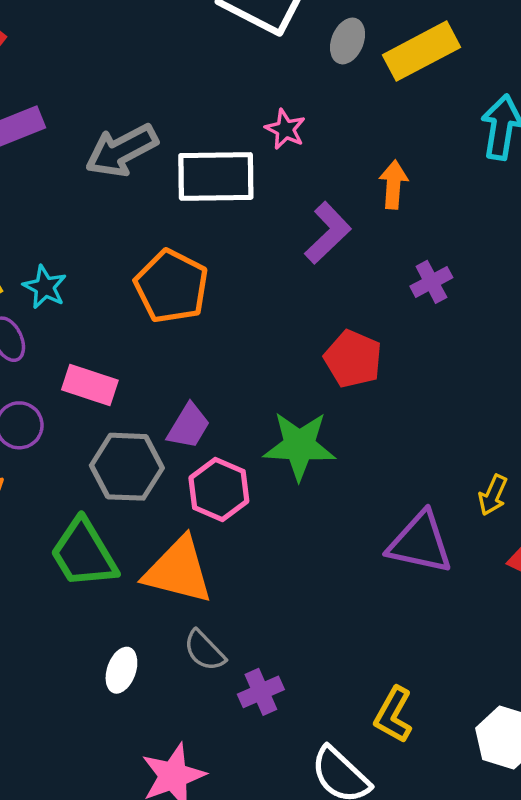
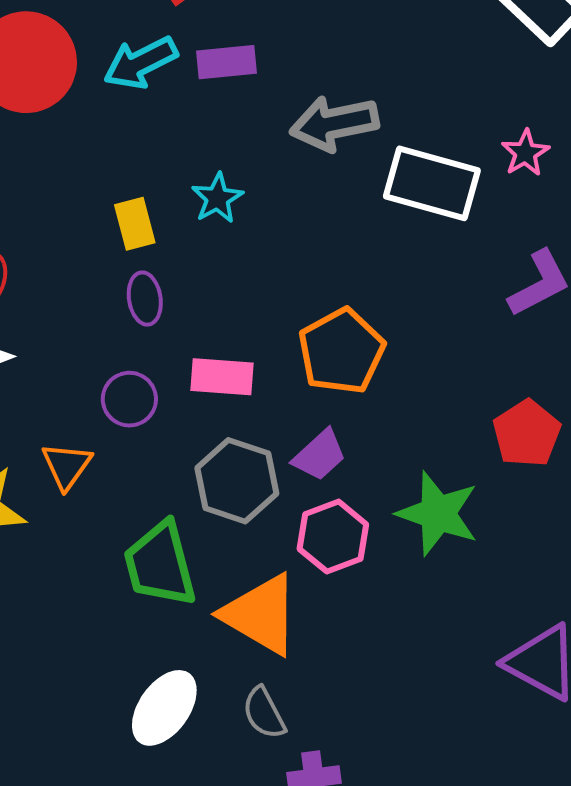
orange pentagon: (171, 286) -> (341, 351), moved
cyan star: (45, 287) -> (217, 198), moved
pink rectangle: (90, 385) -> (222, 377), turned -30
white ellipse: (121, 670) -> (164, 708), size x1.5

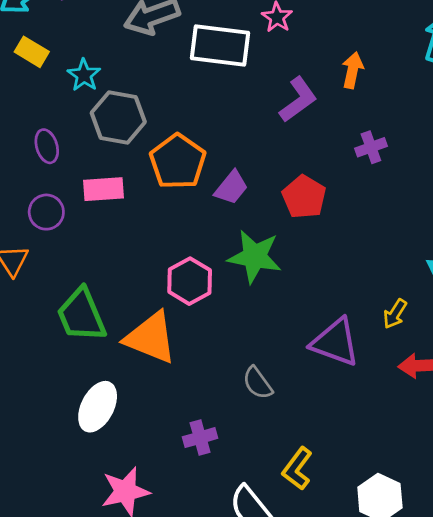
yellow rectangle: (135, 224) -> (32, 52), moved, turned -36
purple trapezoid: (320, 455) -> (231, 187), moved
gray hexagon: (237, 481) -> (118, 117), moved
gray semicircle: (264, 713) -> (258, 383), moved

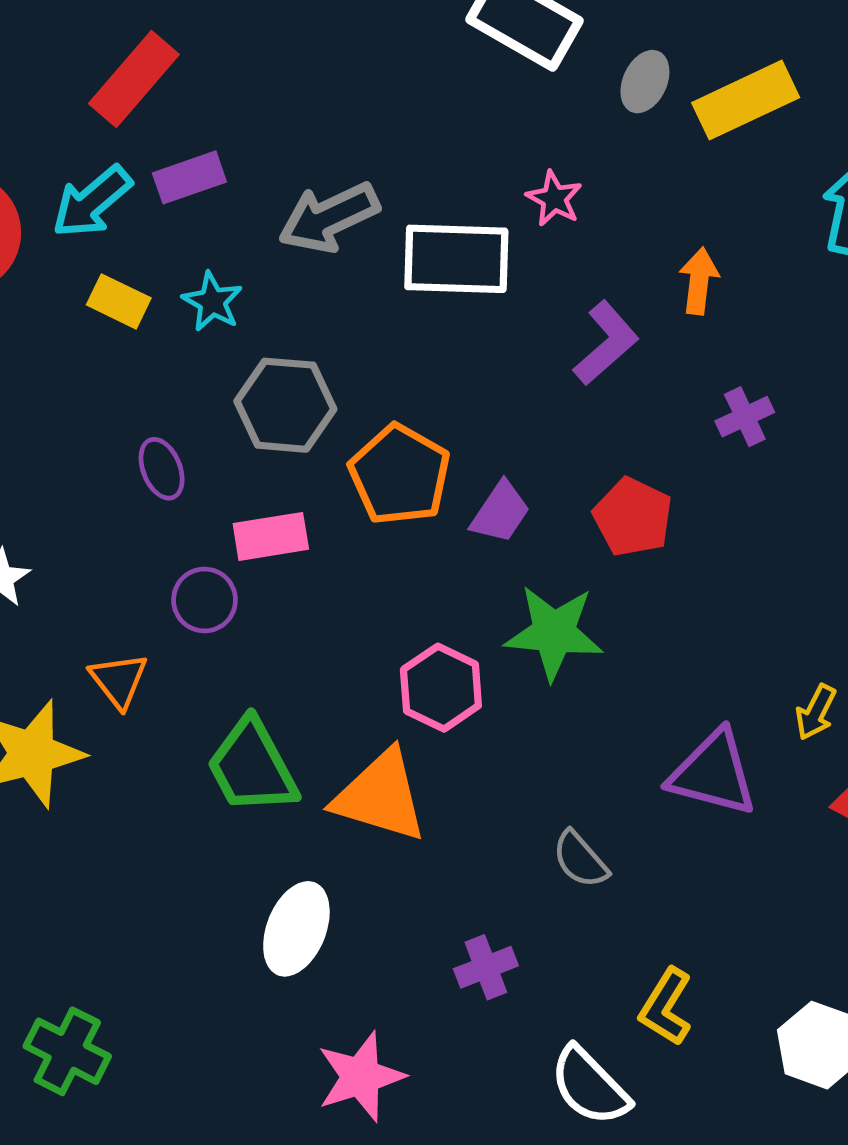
cyan star: (84, 75) -> (212, 302), moved
purple circle: (46, 212) -> (205, 600), moved

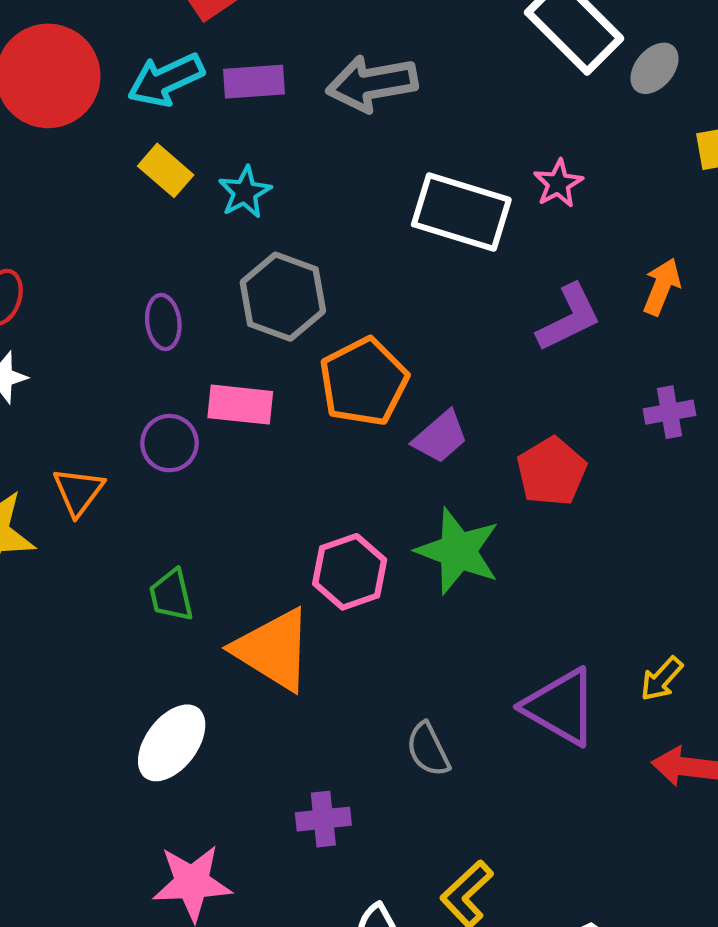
gray ellipse: (645, 82) -> (655, 68), moved
gray arrow: (329, 217) -> (372, 83), moved
green trapezoid: (252, 767) -> (171, 595), size x0.6

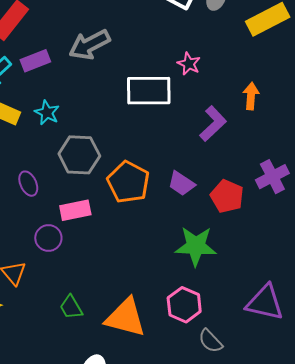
purple cross: (669, 412) -> (272, 177), moved, size x1.4
purple trapezoid: (440, 437) -> (181, 184), moved, turned 92
pink hexagon: (350, 572) -> (184, 305), moved

